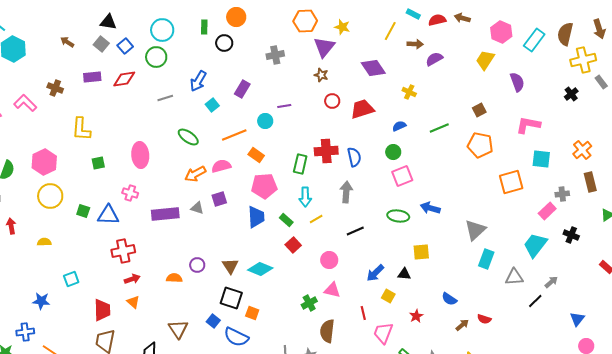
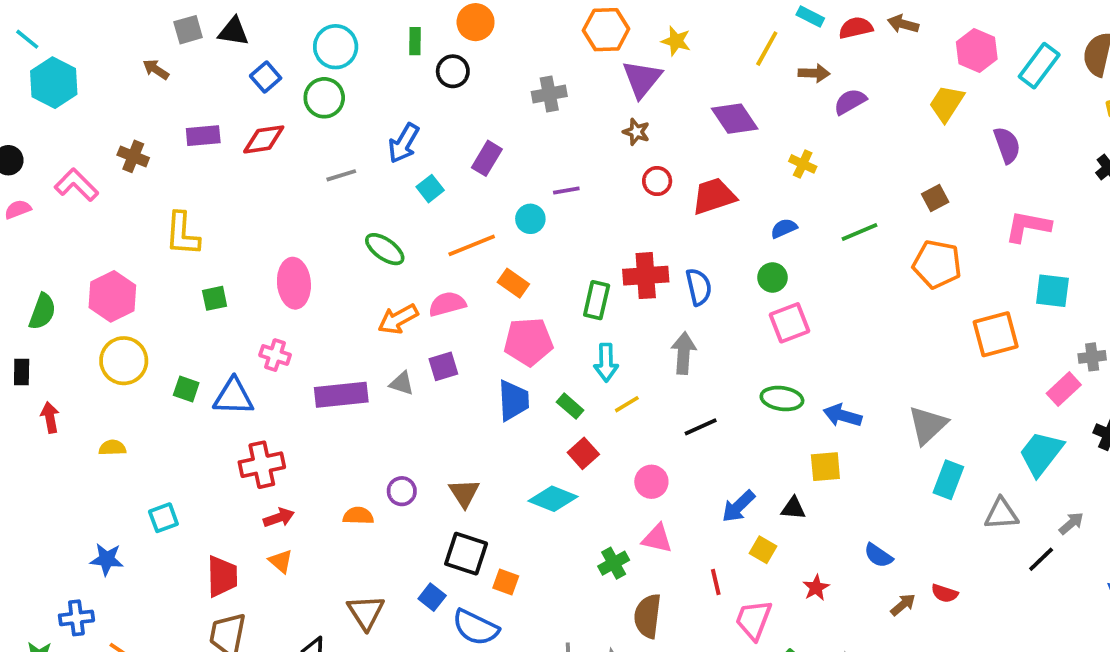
gray square: (101, 44) -> (188, 30), moved, turned 35
blue arrow: (430, 208) -> (842, 416), moved
cyan diamond: (260, 269) -> (553, 499), moved

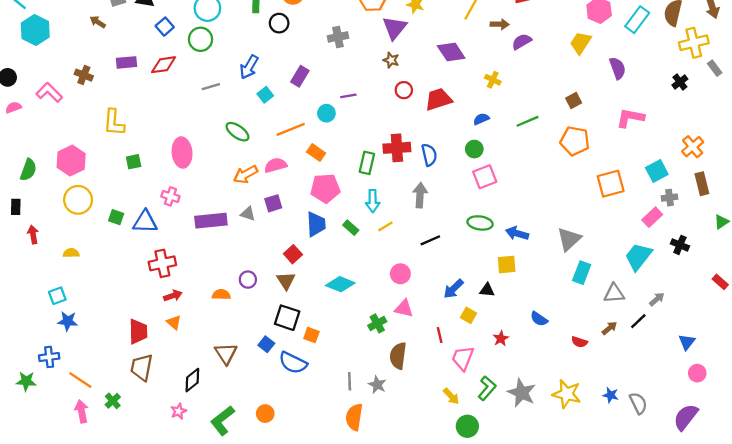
cyan square: (1052, 291) -> (657, 171), moved, turned -35
red square: (583, 453) -> (293, 254), moved
cyan square: (163, 518) -> (57, 296), moved
brown arrow: (903, 605) -> (609, 328), moved

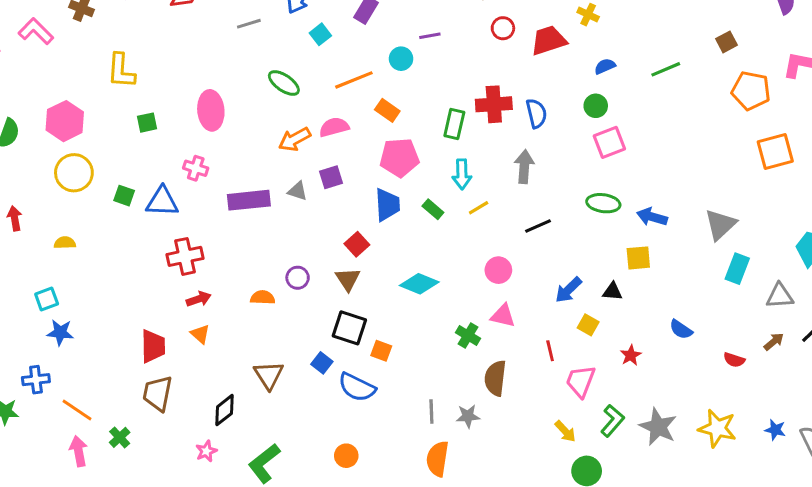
yellow cross: (493, 80) -> (588, 15), moved
orange pentagon: (575, 141) -> (751, 91), moved
green cross: (377, 323) -> (468, 336), turned -30
gray star: (377, 385) -> (468, 416), turned -30
orange circle: (265, 414) -> (346, 456), moved

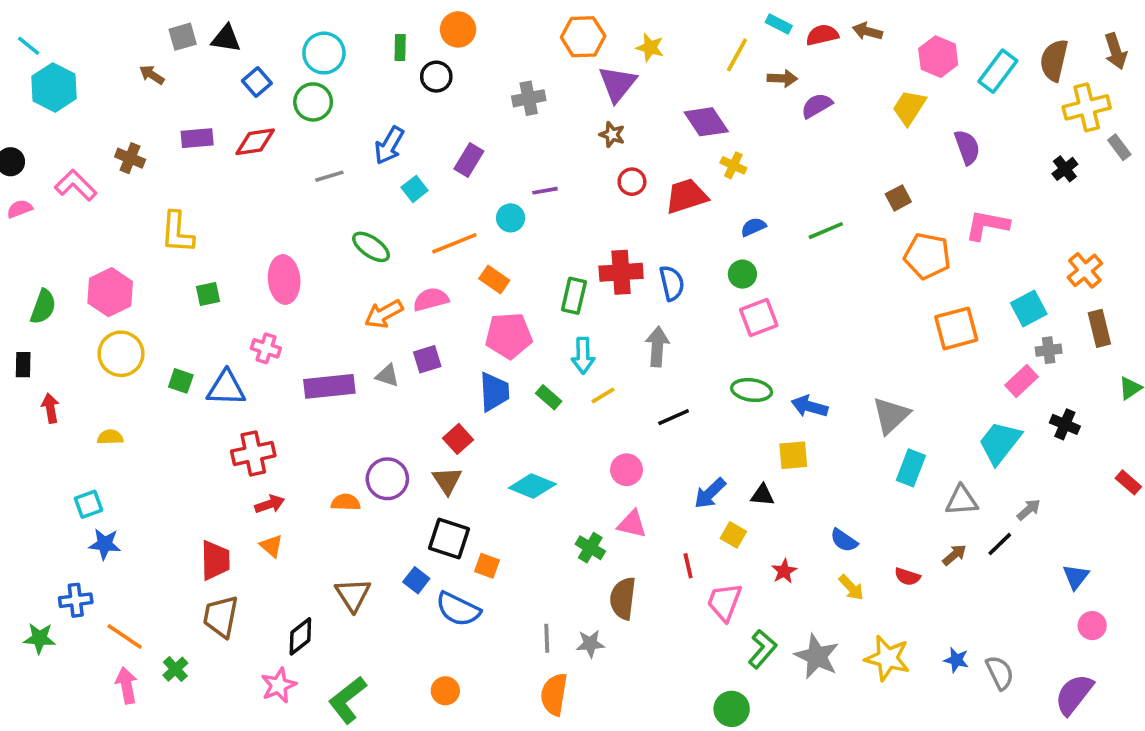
purple circle: (298, 278) -> (387, 479), size x1.5
yellow arrow: (565, 431) -> (851, 587), moved
pink star: (206, 451) -> (279, 685), size x1.4

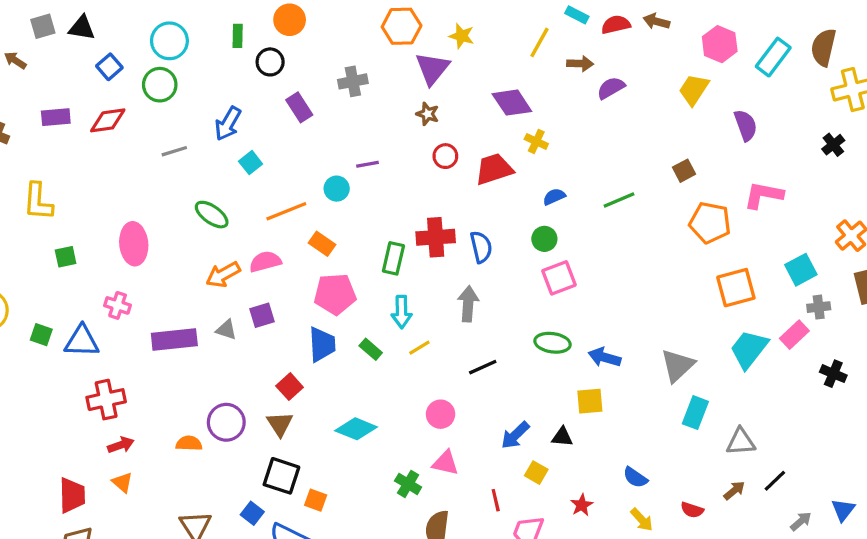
purple rectangle: (469, 160) -> (299, 107), moved, turned -64
cyan trapezoid: (1000, 443) -> (749, 349), moved
gray arrow: (1029, 510) -> (801, 521), moved

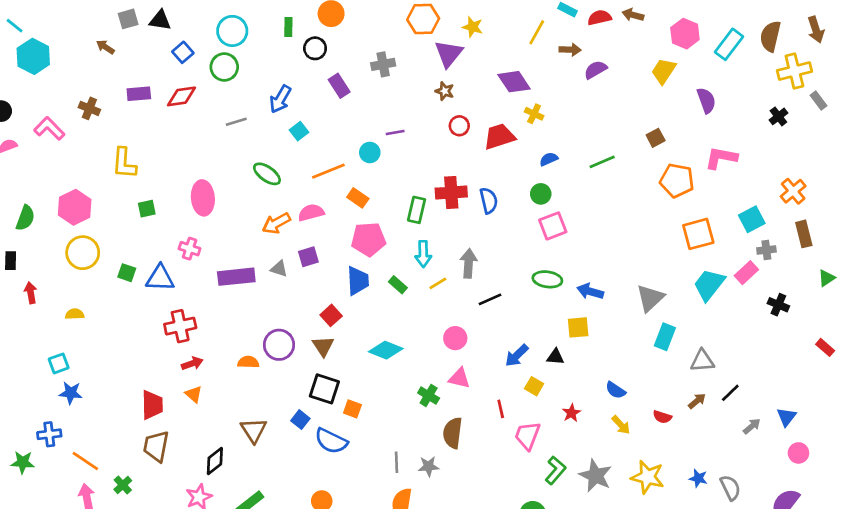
gray arrow: (468, 304) -> (469, 263), moved

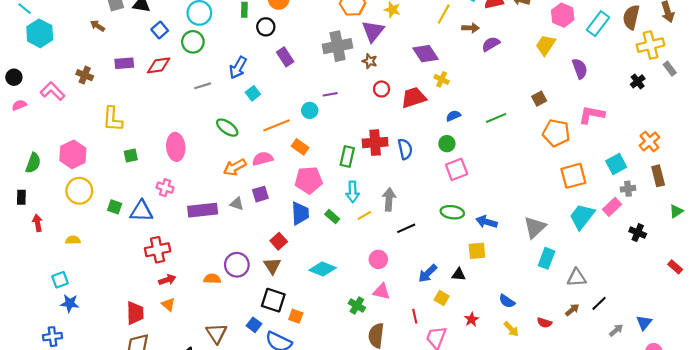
gray cross: (383, 64) -> (338, 46), moved, size x1.5

